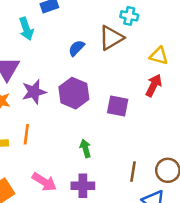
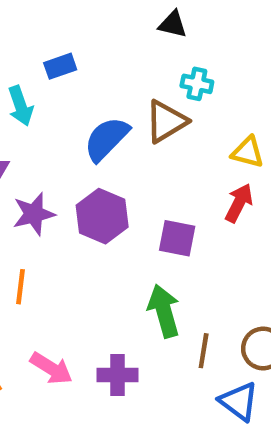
blue semicircle: (76, 48) -> (107, 139), size x1.6
green arrow: (85, 148) -> (164, 311), moved, size x1.6

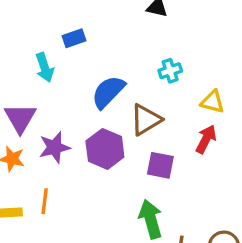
cyan cross: (197, 84) -> (170, 71), moved, turned -30
brown triangle: (166, 121) -> (146, 120), moved

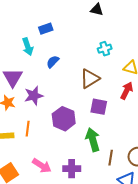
blue semicircle: (108, 92) -> (53, 62), moved, size x0.6
purple hexagon: (105, 149) -> (64, 119), moved

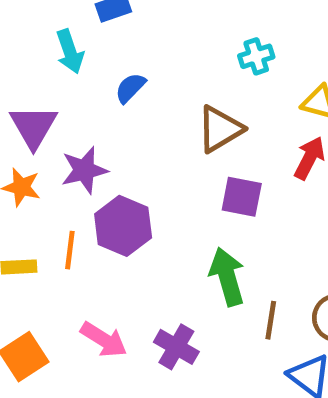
purple hexagon: (64, 119) -> (123, 226), moved
purple cross: (72, 169) -> (176, 347), turned 30

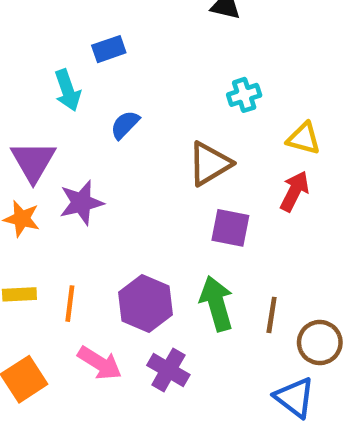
purple hexagon: (123, 226) -> (146, 304), moved
orange line: (70, 250) -> (70, 304), moved
brown line: (271, 320) -> (272, 315), moved

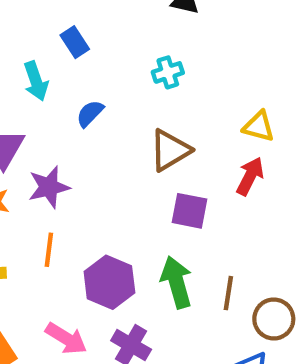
blue rectangle: (109, 49) -> (75, 42), turned 76
cyan cross: (244, 95) -> (168, 72), moved
orange line: (70, 304) -> (49, 250), moved

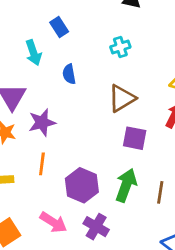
blue semicircle: (90, 113) -> (69, 74), turned -54
green arrow: (176, 282) -> (126, 185), turned 36

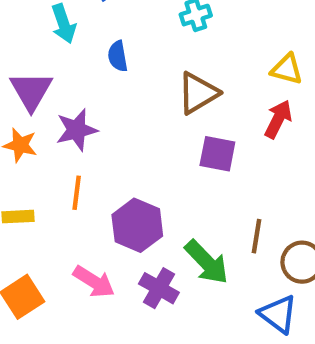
green arrow: (126, 185) -> (207, 262), moved, turned 116

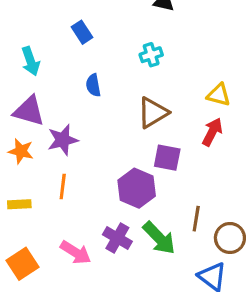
cyan arrow: (64, 24) -> (31, 61), moved
purple triangle: (31, 91) -> (29, 111), turned -44
purple hexagon: (137, 225) -> (137, 188), moved
purple cross: (159, 288) -> (117, 238), moved

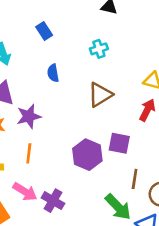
purple square: (167, 158) -> (119, 143), moved
purple cross: (117, 238) -> (53, 201), moved
green arrow: (159, 238) -> (118, 207), moved
pink arrow: (76, 252) -> (25, 192), moved

